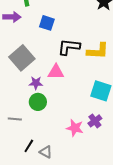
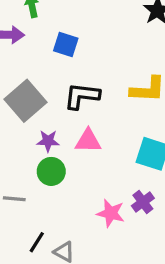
black L-shape: (69, 47) -> (82, 96), moved
pink triangle: (56, 72) -> (88, 141), moved

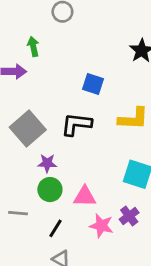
blue square: (66, 44) -> (93, 84), moved
pink triangle: (88, 141) -> (85, 196), moved
black line: (37, 242) -> (56, 228), moved

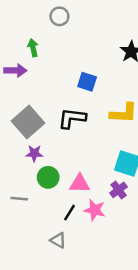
purple star: (47, 163) -> (34, 153), moved
purple cross: (129, 216) -> (119, 190), moved
black line: (56, 228) -> (69, 213), moved

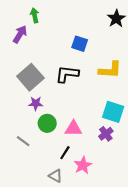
purple arrow: (15, 70) -> (20, 34), turned -60
gray line: (19, 199) -> (23, 141), turned 32
pink star: (95, 210) -> (83, 165), moved, turned 30

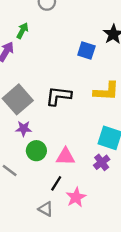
green arrow: (35, 15) -> (22, 31), turned 40
blue square: (80, 44) -> (86, 50), moved

